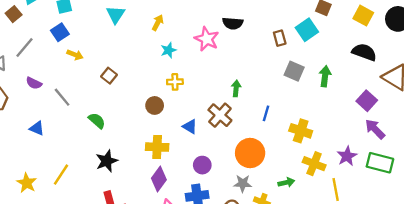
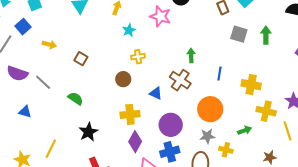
blue square: (60, 32) -> (23, 27), moved
purple semicircle: (34, 83) -> (17, 73), size x1.5
purple circle: (202, 165) -> (171, 125), size x1.5

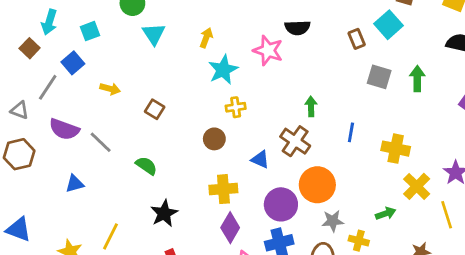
cyan star: (129, 30) -> (223, 70), size x1.5
orange circle: (210, 109) -> (317, 185), moved
yellow cross: (266, 111) -> (417, 186), turned 30
blue triangle: (25, 112) -> (75, 184), turned -32

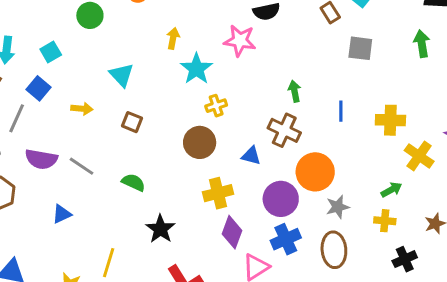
cyan triangle: (154, 34) -> (122, 75), moved
green arrow: (417, 79) -> (422, 44), moved
brown circle: (214, 139) -> (200, 142), size x1.4
yellow cross: (359, 241) -> (385, 221), moved

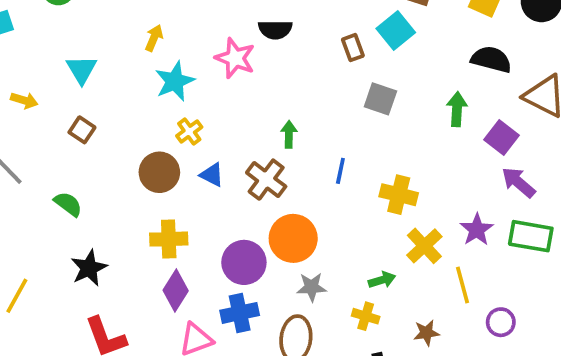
yellow cross: (216, 106) -> (189, 131), turned -30
blue triangle: (251, 156) -> (212, 175), moved

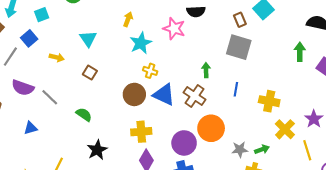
gray square: (380, 99) -> (239, 47), moved, size x1.4
yellow cross: (189, 131) -> (150, 71), turned -32
blue triangle: (212, 175) -> (164, 95), size x1.6
gray star: (312, 287) -> (240, 150), moved

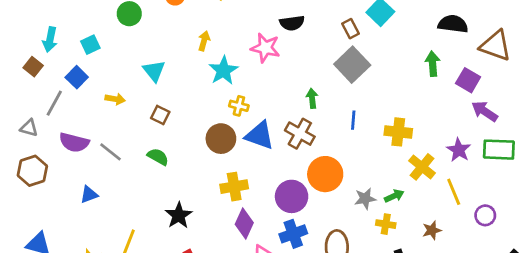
gray square: (239, 47) -> (352, 65), turned 35
green semicircle: (84, 115) -> (158, 157), moved

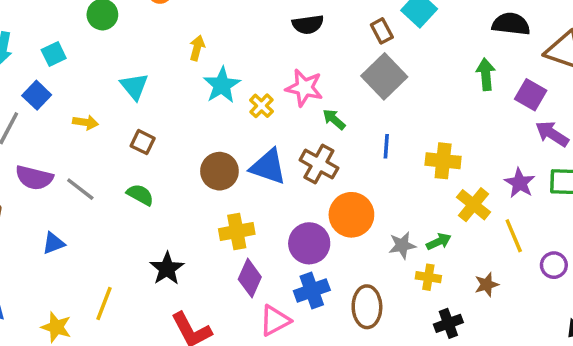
pink star: (265, 48) -> (304, 88), moved
green arrow: (312, 98) -> (334, 119), turned -42
yellow cross: (239, 106) -> (261, 106), moved, turned 30

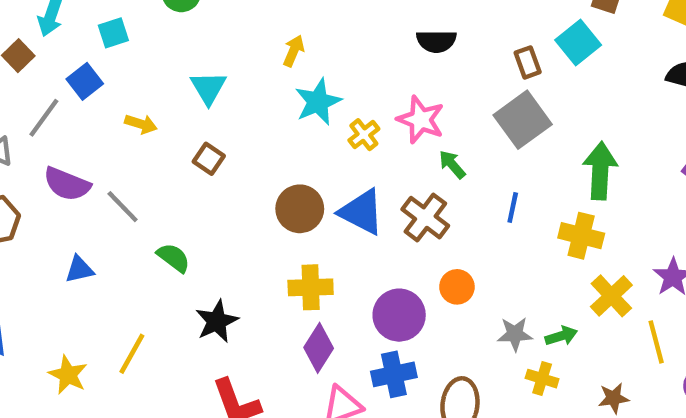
green arrow: (486, 74) -> (600, 171), moved, size x1.4
green semicircle: (140, 195) -> (174, 258), moved
orange circle: (351, 215) -> (457, 287), size x0.6

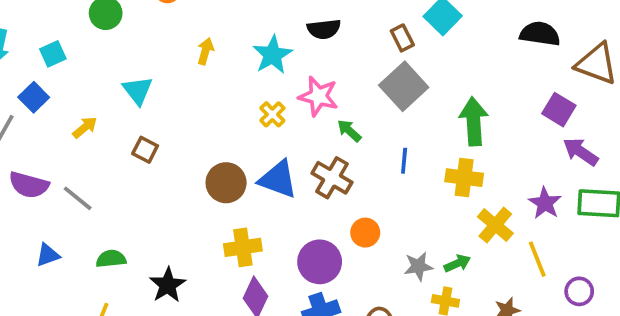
cyan star: (318, 102) -> (273, 55), moved
yellow arrow: (141, 124) -> (85, 127), turned -50
green semicircle: (174, 258) -> (111, 259), moved, turned -36

